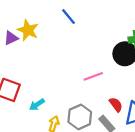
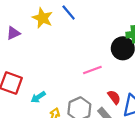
yellow star: (28, 30) -> (43, 18), moved

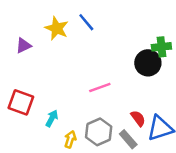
pink line: (92, 70) -> (100, 88), moved
cyan arrow: (38, 97) -> (52, 118), turned 152

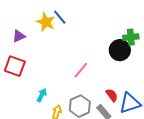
blue line: (86, 22) -> (60, 17), moved
pink line: (100, 88) -> (81, 70), turned -30
red square: (21, 102) -> (15, 66), moved

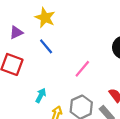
blue line: (60, 17) -> (46, 46), moved

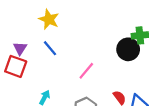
purple triangle: (16, 32) -> (20, 48), moved, turned -32

